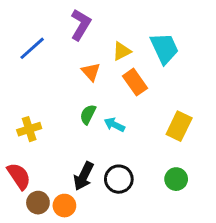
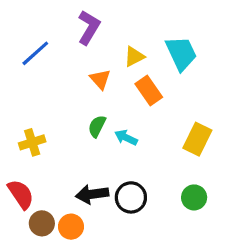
black arrow: (84, 176) -> (92, 194), turned 56

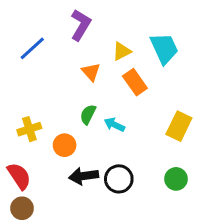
brown circle: (42, 223) -> (22, 208), moved
orange circle: (71, 227) -> (65, 145), moved

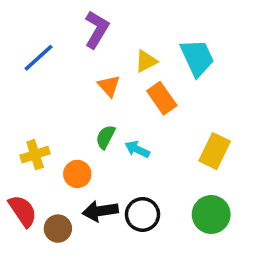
green circle: (176, 179) -> (211, 214), size x1.4
brown circle: (22, 208) -> (58, 229), moved

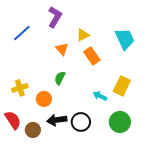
cyan trapezoid: (197, 58) -> (125, 39), moved
cyan arrow: (137, 149) -> (100, 96), moved

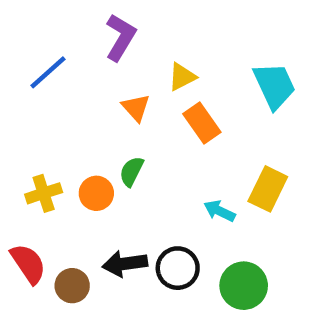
orange circle: (44, 99) -> (96, 193), moved
green circle: (120, 122) -> (244, 286), moved

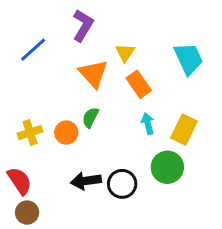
yellow triangle: (182, 77) -> (125, 53), turned -30
orange triangle: (136, 108) -> (93, 74), size x1.5
cyan arrow: (219, 211) -> (148, 124), moved, turned 50
brown circle: (72, 286) -> (27, 213), moved
green circle: (244, 286) -> (167, 167), moved

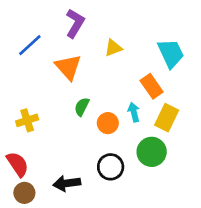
yellow triangle: (125, 53) -> (113, 48), turned 36
orange triangle: (93, 74) -> (68, 67), moved
orange rectangle: (139, 84) -> (152, 86), moved
orange circle: (66, 133) -> (108, 123), moved
black arrow: (86, 181) -> (67, 183), moved

